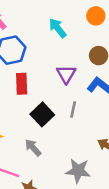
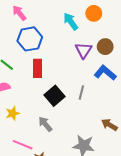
orange circle: (96, 16) -> (94, 13), moved
purple triangle: (66, 74) -> (84, 50), moved

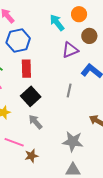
brown circle: (105, 47) -> (89, 36), moved
purple triangle: (84, 50) -> (70, 50), turned 36
black square: (54, 96) -> (31, 96), moved

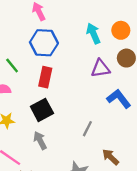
gray line: (69, 91) -> (87, 129), moved

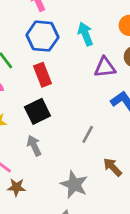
cyan arrow: (93, 33) -> (85, 34), moved
red rectangle: (45, 77) -> (42, 75), turned -36

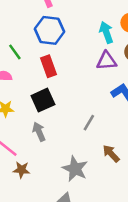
cyan arrow: (85, 34) -> (106, 32), moved

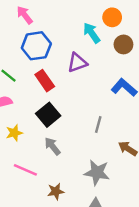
purple triangle: (107, 61) -> (77, 63), moved
brown star: (21, 170) -> (56, 191), moved

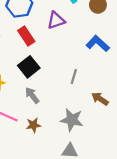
brown star: (56, 191) -> (33, 125), moved

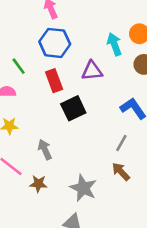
black square: (29, 67) -> (73, 108), moved
gray line: (74, 76) -> (121, 143), moved

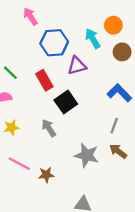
blue hexagon: (55, 43) -> (54, 43), moved
gray arrow: (45, 150) -> (49, 128), moved
gray star: (83, 188) -> (87, 155), moved

